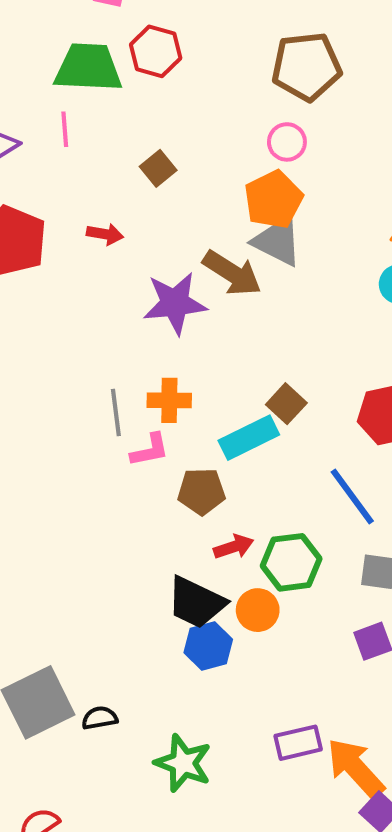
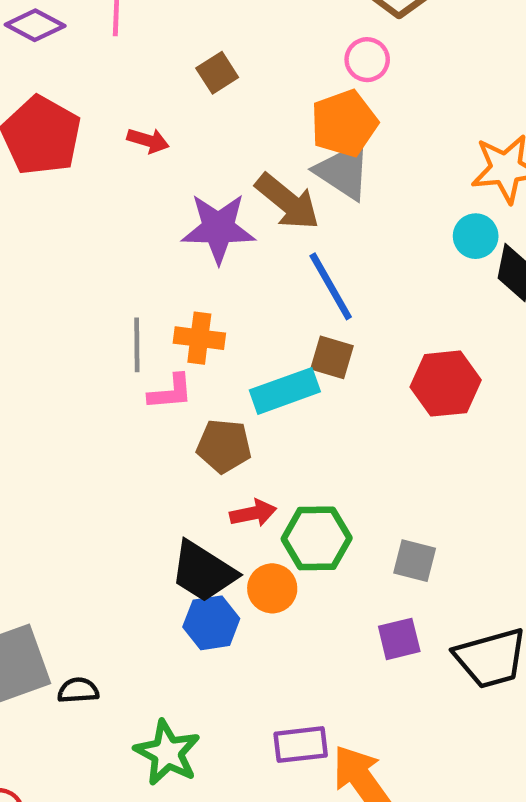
brown square: (286, 404) -> (332, 357), turned -33
blue line: (352, 497) -> (331, 286), moved

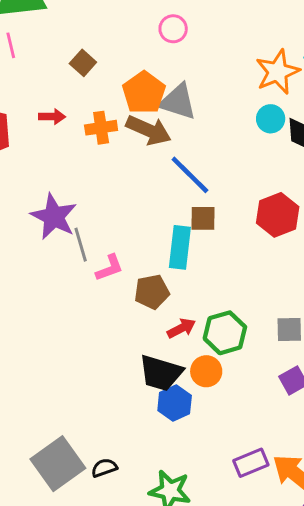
orange pentagon: (344, 123) -> (144, 93), moved
purple star: (218, 228) -> (54, 217), moved, turned -30
orange cross: (199, 338) -> (101, 128), moved
cyan rectangle: (285, 391) -> (180, 247), turned -48

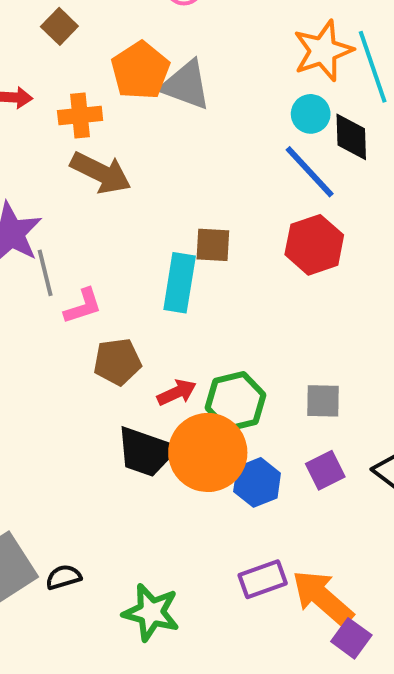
brown arrow: (149, 130) -> (101, 173), moved
blue line: (190, 175) -> (310, 172), moved
brown pentagon: (152, 292) -> (117, 362), moved
orange circle: (206, 371) -> (208, 452), size x1.8
blue hexagon: (175, 403) -> (257, 482), moved

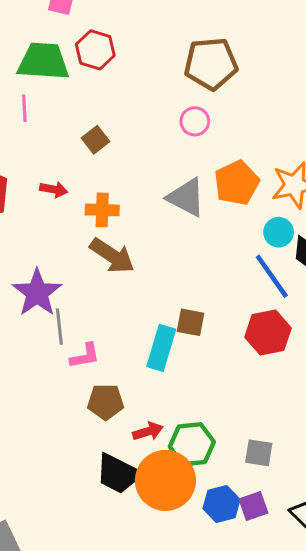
orange pentagon: (140, 71) -> (237, 183), moved
blue hexagon: (257, 482) -> (221, 504), moved

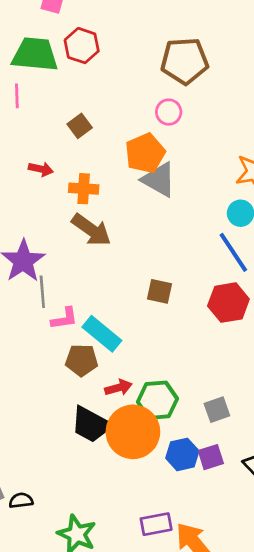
orange pentagon: (237, 183) -> (145, 153), moved
cyan rectangle: (161, 348) -> (102, 334), moved, turned -69
gray square: (259, 453) -> (217, 410), turned -30

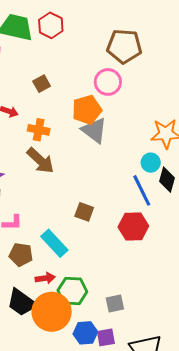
pink circle: (169, 112) -> (108, 82), size x1.4
cyan rectangle: (102, 334) -> (54, 243), moved

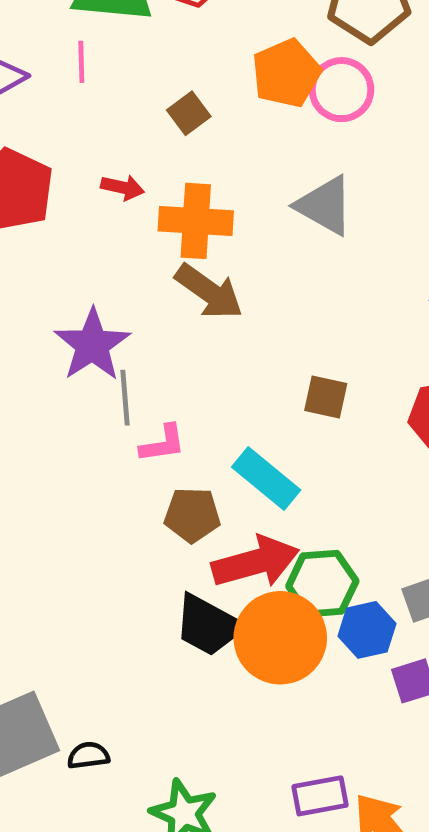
orange pentagon: (87, 110) -> (286, 73), moved
orange cross: (39, 130) -> (196, 221), size x1.4
red arrow: (45, 278) -> (256, 562), size x1.8
blue hexagon: (85, 333) -> (367, 630), moved

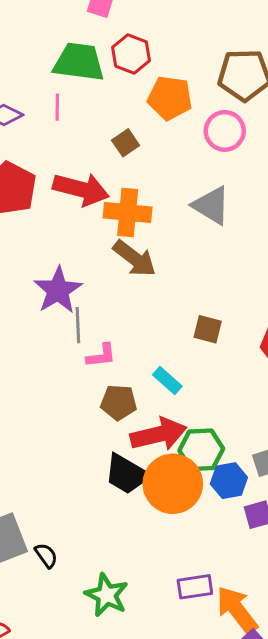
orange pentagon: (286, 73) -> (170, 98), moved, turned 30
red arrow: (123, 187) -> (81, 189), size x2.0
cyan rectangle: (266, 478) -> (167, 380), size x0.7
black semicircle: (88, 755) -> (46, 555), turned 60

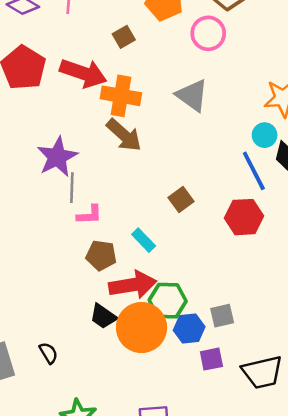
brown square: (208, 329) -> (181, 199), turned 35
black trapezoid: (127, 474) -> (103, 316), size x0.7
black semicircle: (46, 555) -> (48, 353), moved

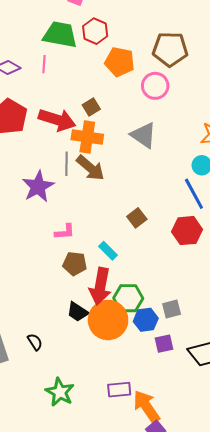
brown square: (124, 37) -> (91, 107), moved
gray line: (72, 188) -> (66, 164), moved
red arrow: (133, 285) -> (100, 286), turned 111

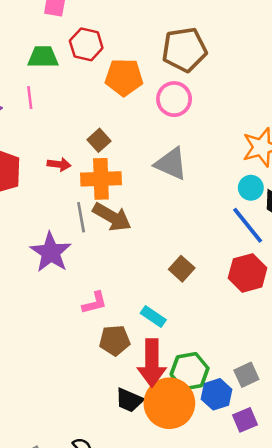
green trapezoid: (60, 35) -> (43, 57), size x0.7
red arrow: (57, 120) -> (59, 164), size x0.5

